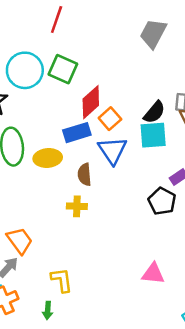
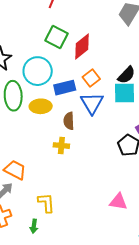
cyan circle: (25, 70) -> (38, 71), moved
red diamond: (91, 102) -> (82, 46), moved
orange trapezoid: (20, 241) -> (15, 170), turned -30

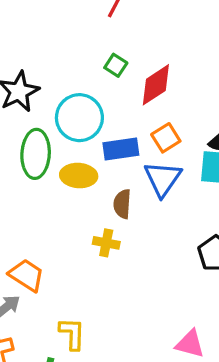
green square: (56, 37) -> (116, 65), size x0.6

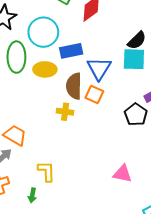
orange square: (166, 138) -> (94, 94), moved, turned -30
brown semicircle: (122, 204) -> (74, 86), size x1.4

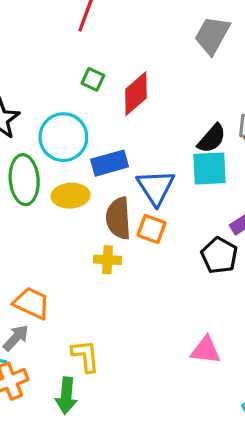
green arrow: (32, 195) -> (66, 396), size x1.5

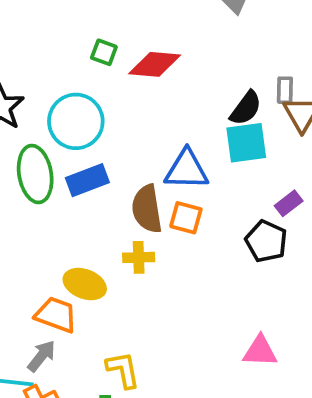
red diamond: (136, 94) -> (155, 64), turned 51
blue rectangle: (110, 163) -> (87, 180), moved
blue triangle: (156, 187) -> (187, 170), turned -51
yellow ellipse: (71, 196) -> (85, 284), moved, turned 30

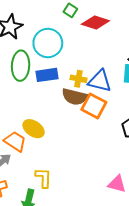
brown semicircle: (147, 209) -> (75, 97), turned -80
orange square: (186, 218) -> (94, 106), size x1.4
yellow cross: (139, 257) -> (78, 79), moved

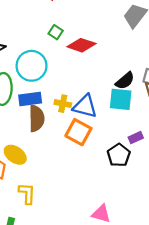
brown semicircle: (75, 97) -> (37, 118), moved, turned -105
yellow L-shape: (43, 178) -> (27, 193), moved

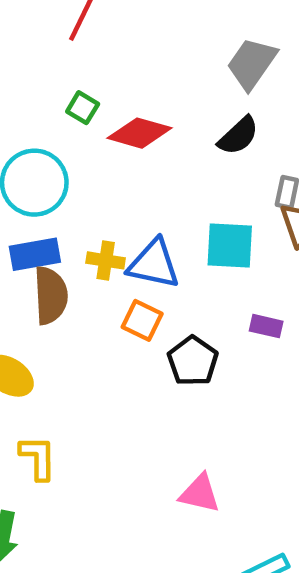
black semicircle: (125, 81) -> (238, 136), moved
orange square: (78, 132) -> (142, 320), size x0.7
purple rectangle: (136, 138) -> (266, 326), turned 40
black pentagon: (119, 155) -> (193, 361), moved

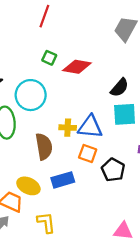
black semicircle: (238, 136) -> (119, 88), moved
blue rectangle: (35, 254) -> (63, 180), moved

